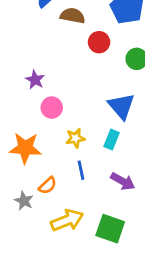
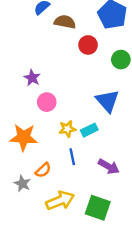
cyan rectangle: (112, 140) -> (89, 130), moved, turned 42

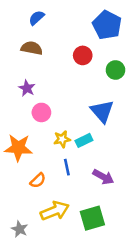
brown semicircle: (65, 22) -> (32, 48), moved
gray star: (22, 184) -> (20, 229), moved
green square: (98, 208) -> (92, 218), turned -35

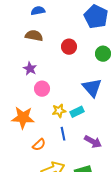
blue semicircle: (37, 18) -> (38, 11), turned 32
red circle: (83, 55) -> (69, 47), moved

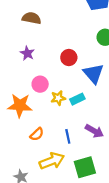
red circle: (69, 47) -> (69, 57), moved
pink circle: (42, 89) -> (40, 84), moved
blue line: (63, 134) -> (68, 136), moved

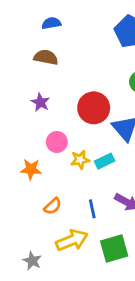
red circle: (69, 57) -> (94, 108), size x1.5
orange star: (20, 105) -> (31, 169), size x0.7

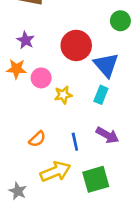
cyan rectangle: (105, 161) -> (101, 95), moved, turned -42
orange star: (31, 169) -> (16, 69), moved

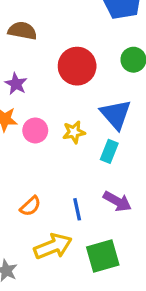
red circle: (76, 45) -> (77, 66), moved
yellow star: (63, 95) -> (74, 132), moved

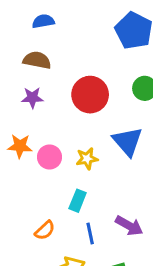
purple star: (16, 84) -> (32, 98), moved, turned -30
cyan rectangle: (109, 151) -> (78, 201), moved

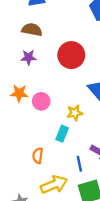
yellow star: (87, 159) -> (75, 113), moved
orange semicircle: (45, 230) -> (38, 156), turned 140
blue line: (90, 233) -> (79, 164), moved

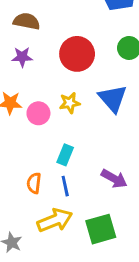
yellow star: (75, 113) -> (70, 103), moved
blue line: (79, 164) -> (65, 186), moved

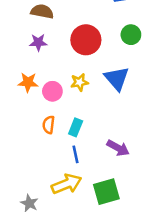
orange semicircle: (34, 183) -> (49, 125), moved

